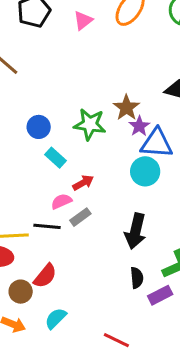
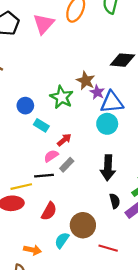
pink triangle: (83, 20) -> (44, 24), size x1.5
green star: (90, 124) -> (62, 97), turned 30
brown circle: (21, 292) -> (83, 225), moved, size x1.5

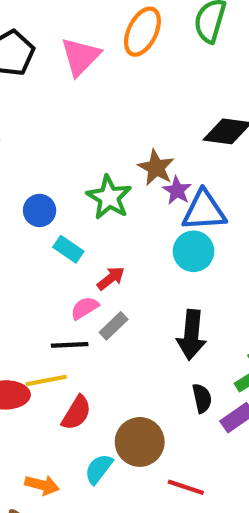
yellow line: (21, 187) -> (46, 381), moved

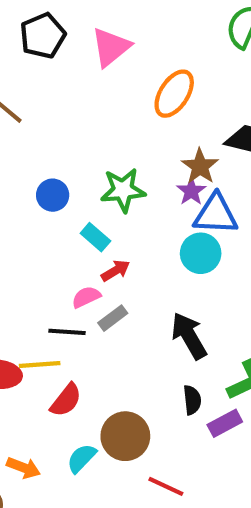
orange ellipse: (142, 32) -> (174, 94), moved
brown star: (156, 168) -> (200, 166), moved
green star: (109, 197) -> (123, 190), turned 30
cyan rectangle: (68, 249) -> (95, 237), moved
black arrow: (191, 335) -> (189, 336), turned 138

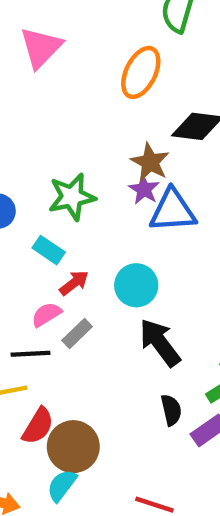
orange ellipse: (174, 94) -> (141, 72), moved
cyan circle: (201, 253) -> (136, 285), moved
brown circle: (125, 436) -> (73, 447), moved

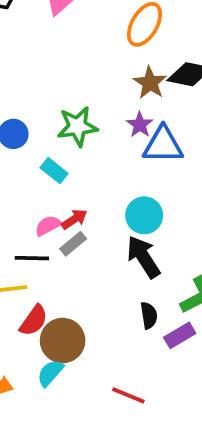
brown star: (150, 162) -> (150, 83), moved
red arrow: (74, 283) -> (74, 219), moved
cyan circle: (136, 285) -> (144, 215), moved

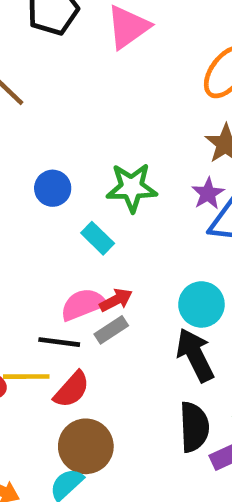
pink semicircle: (48, 226) -> (83, 304), size x1.4
black semicircle: (149, 315) -> (194, 427), size x1.5
red semicircle: (34, 321) -> (72, 389), moved

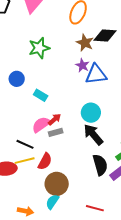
green star: (132, 187) -> (39, 48), moved
gray rectangle: (111, 330) -> (56, 132), turned 32
black line: (59, 342) -> (25, 144), moved, turned 30

